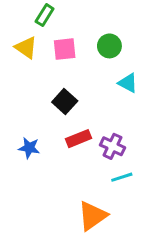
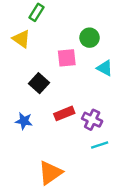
pink square: (65, 49) -> (67, 58), moved
black square: (65, 102) -> (39, 83), moved
orange triangle: (92, 216) -> (50, 173), moved

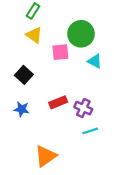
green circle: (90, 38) -> (81, 34), size x1.5
yellow triangle: (21, 39) -> (34, 35), moved
black square: (39, 83) -> (24, 75), moved

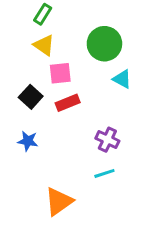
pink square: (60, 52) -> (60, 73), moved
red rectangle: (58, 102) -> (68, 103), moved
cyan line: (90, 131) -> (104, 173), moved

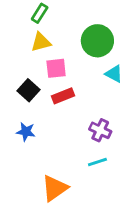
yellow triangle: (44, 45) -> (41, 42), turned -50

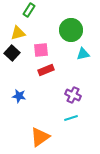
yellow triangle: (41, 42) -> (18, 33), moved
cyan triangle: (114, 74) -> (83, 54), turned -40
black square: (29, 90) -> (12, 53), moved

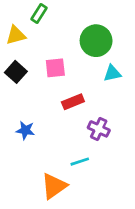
yellow triangle: (18, 33) -> (16, 35), moved
red rectangle: (46, 70) -> (73, 102), moved
cyan line: (71, 118) -> (80, 162), moved

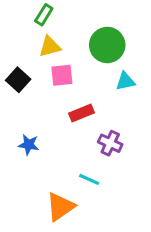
yellow triangle: (16, 35) -> (50, 47), moved
cyan line: (80, 162) -> (89, 179), turned 42

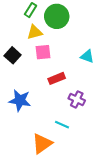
green circle: (107, 45) -> (57, 16), moved
cyan triangle: (125, 81) -> (87, 56), turned 32
blue star: (29, 145) -> (20, 100), size x1.5

